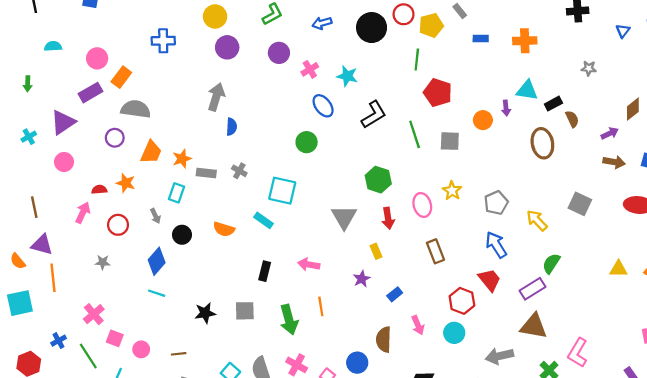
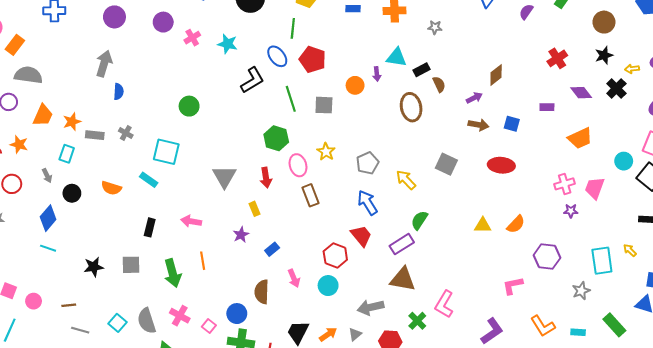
gray star: (589, 68) -> (435, 27), moved
blue ellipse: (323, 106) -> (277, 56), moved
green hexagon: (378, 180) -> (276, 138), moved
brown rectangle: (435, 251) -> (310, 195), moved

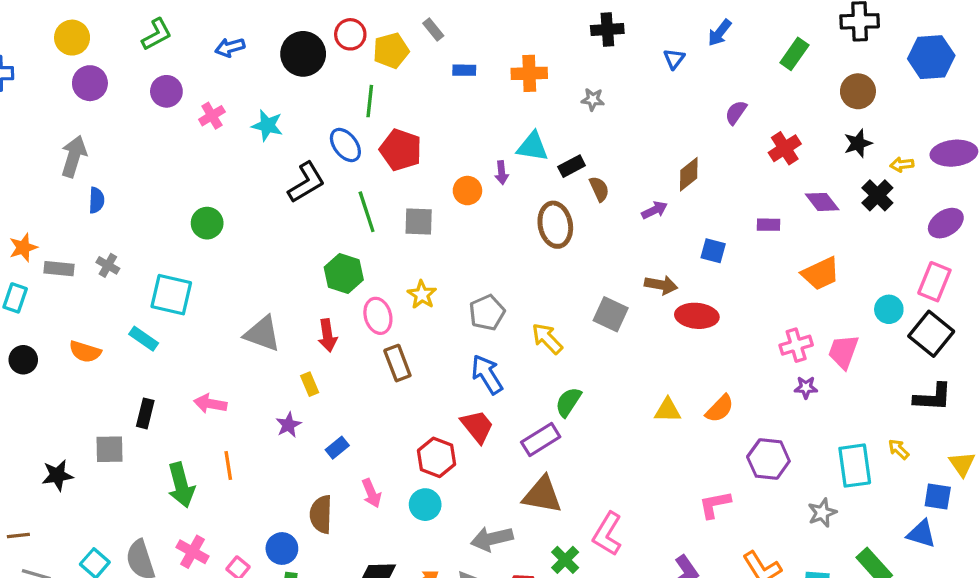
purple semicircle: (526, 12) -> (736, 112), moved
brown arrow: (478, 125) -> (661, 285), moved
gray triangle: (224, 177) -> (262, 334), turned -40
gray square: (131, 265) -> (109, 449), moved

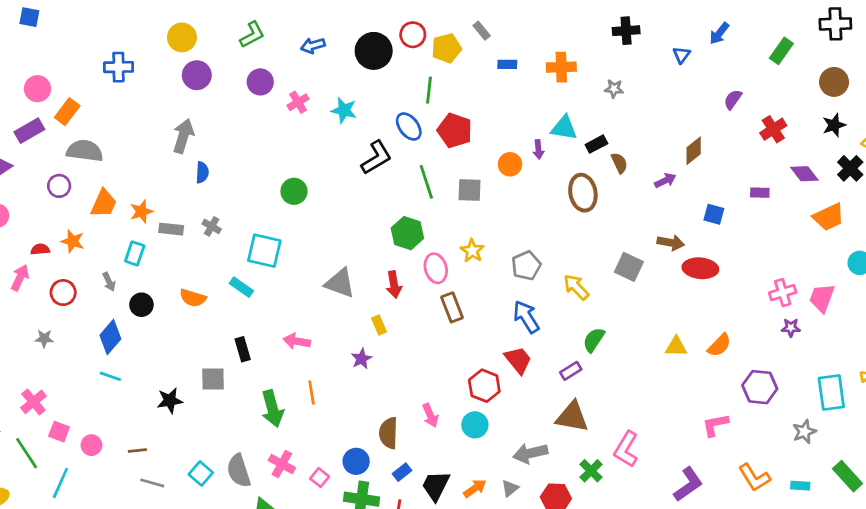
orange trapezoid: (821, 274) -> (829, 217), moved
black rectangle: (145, 413) -> (243, 349), turned -30
purple rectangle: (541, 439) -> (571, 371), size x0.7
blue rectangle: (337, 448) -> (402, 472), moved

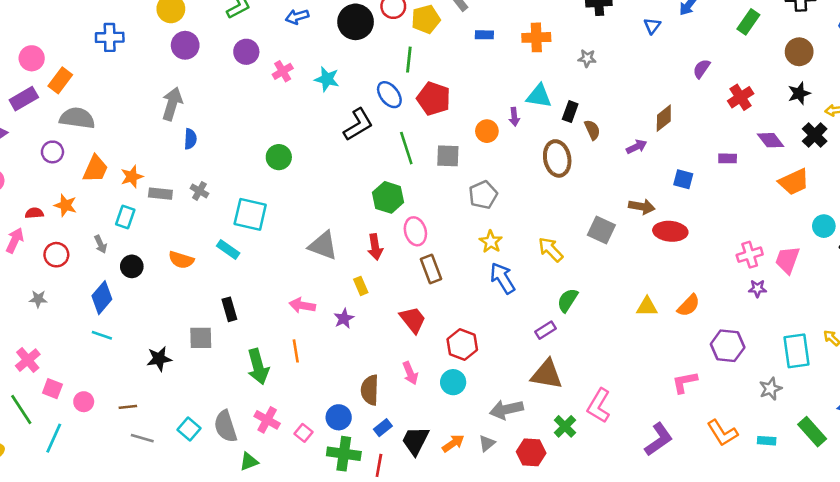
black rectangle: (596, 144) -> (570, 112), turned -42
yellow star: (472, 251) -> (491, 242), moved
gray pentagon: (526, 266) -> (483, 195), moved
pink arrow: (297, 341) -> (302, 305), moved
red trapezoid: (518, 360) -> (413, 320), moved

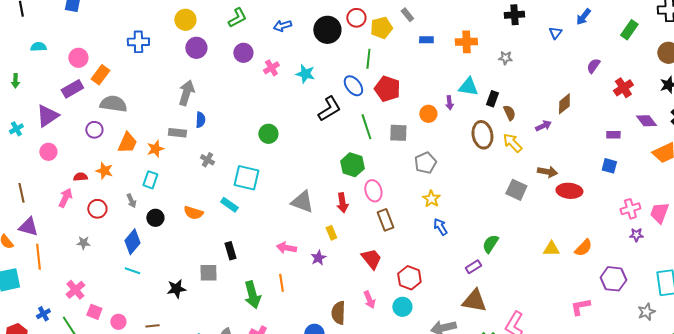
blue square: (683, 179) -> (609, 166), moved
gray rectangle: (160, 194) -> (177, 133), moved
yellow arrow: (551, 249) -> (512, 143), moved
blue arrow: (503, 278) -> (440, 227), size x0.7

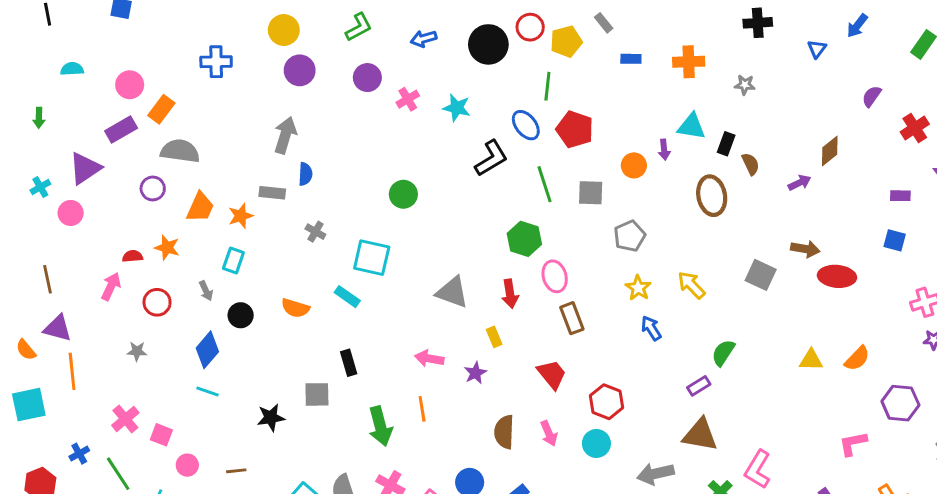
yellow arrow: (512, 143) -> (691, 285), moved
pink circle: (48, 152) -> (71, 213), moved
pink square: (94, 312) -> (161, 435), moved
brown semicircle: (338, 313) -> (504, 432), moved

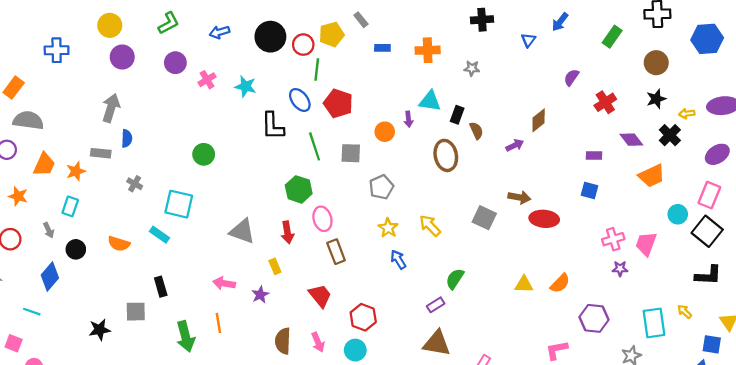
red circle: (530, 27) -> (303, 45), moved
black L-shape: (491, 158) -> (273, 126), turned 120
cyan line: (207, 392) -> (32, 312), moved

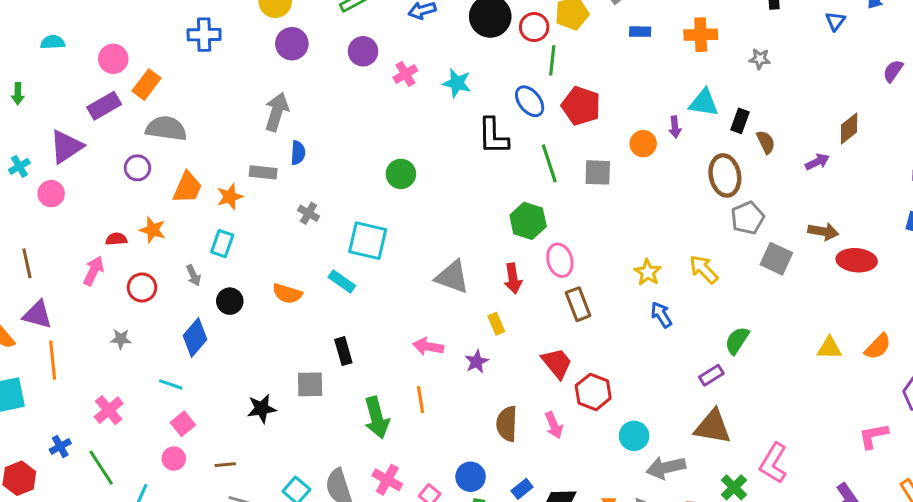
gray pentagon: (381, 187) -> (748, 218), moved
red hexagon: (363, 317) -> (593, 392), moved
pink square: (14, 343) -> (183, 424), moved, turned 30
cyan circle: (355, 350) -> (634, 436), moved

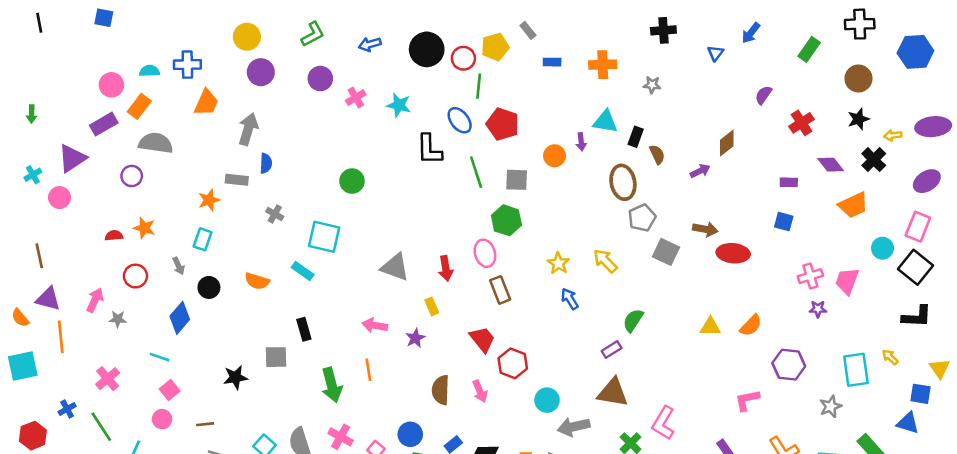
cyan semicircle: (53, 42) -> (149, 71), moved
orange trapezoid: (187, 188) -> (206, 103), moved
green hexagon: (528, 221) -> (506, 220), moved
pink arrow: (94, 271) -> (95, 300), moved

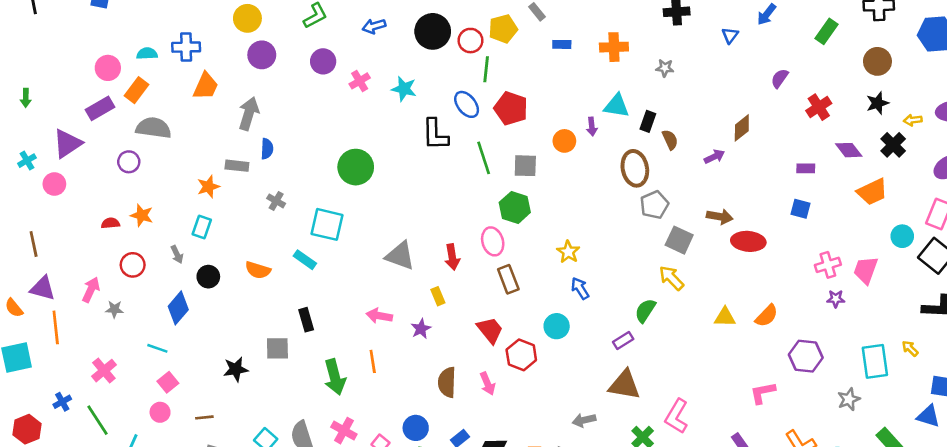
green circle: (352, 181) -> (356, 167), size x1.4
yellow arrow: (605, 261) -> (671, 278), moved
cyan circle: (547, 400) -> (557, 326), moved
gray arrow: (574, 427) -> (584, 420), size x0.7

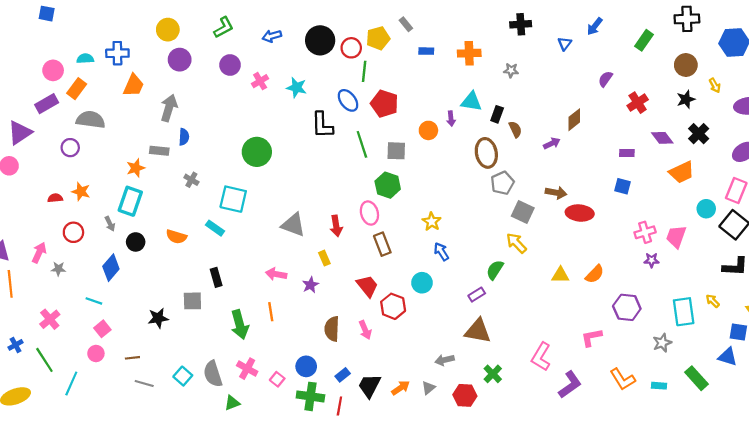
yellow arrow: (913, 120) -> (715, 85), moved, turned -112
cyan rectangle: (202, 227) -> (130, 201), size x1.5
pink L-shape: (677, 416) -> (541, 357), moved

